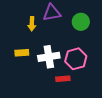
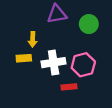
yellow arrow: (32, 24) -> (33, 39), moved

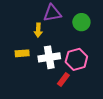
yellow arrow: (33, 39) -> (38, 30), moved
red rectangle: (69, 87) -> (63, 79), turned -48

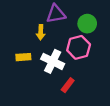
white cross: (49, 57) -> (53, 61), turned 35
pink hexagon: (76, 59) -> (79, 47), moved

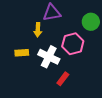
green circle: (87, 24) -> (91, 22), moved

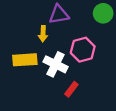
green circle: (91, 22) -> (103, 13), moved
yellow rectangle: (22, 53) -> (25, 60), size x1.5

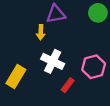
pink hexagon: (83, 50) -> (94, 67), moved
yellow rectangle: (25, 60) -> (16, 76), moved, turned -55

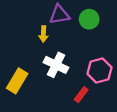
green circle: (98, 13) -> (89, 19), moved
red rectangle: (68, 85) -> (81, 95), moved

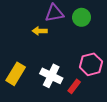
yellow arrow: (43, 34) -> (40, 31), turned 88
white cross: (56, 65) -> (51, 76), moved

